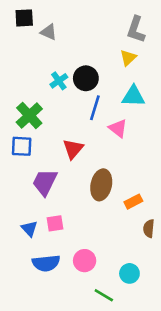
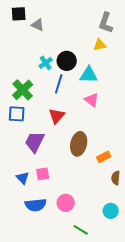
yellow triangle: (128, 58) -> (100, 45), turned 32
cyan triangle: (133, 96) -> (89, 75), moved
blue line: (95, 108) -> (59, 84), moved
cyan circle: (129, 273) -> (111, 211), moved

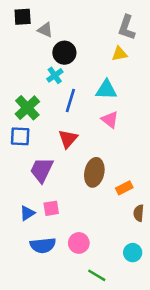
black circle: (67, 61) -> (64, 53), moved
blue triangle: (23, 178) -> (27, 213), turned 40

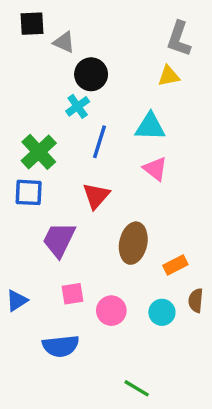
blue triangle: (27, 213) -> (17, 300), moved
pink circle: (79, 243) -> (111, 311), moved
cyan circle: (133, 253) -> (162, 312), moved

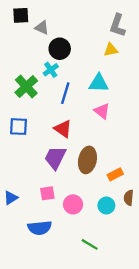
green cross: (39, 152) -> (26, 87), moved
red triangle: (96, 196) -> (63, 129), turned -36
purple trapezoid: (59, 240) -> (55, 158), moved
green line: (137, 388) -> (90, 244), moved

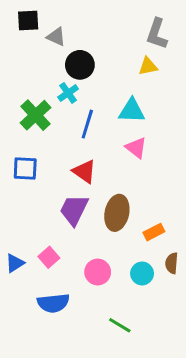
pink square: (47, 193) -> (49, 257), moved, turned -32

